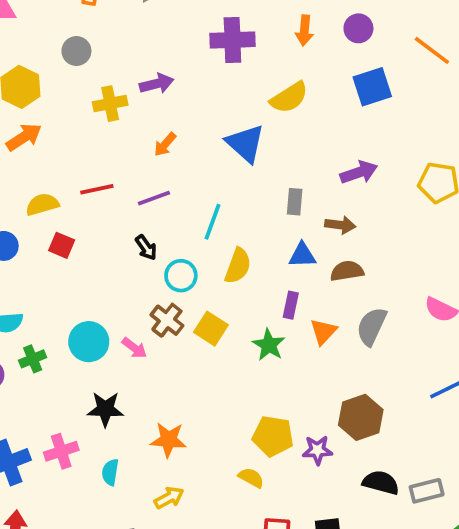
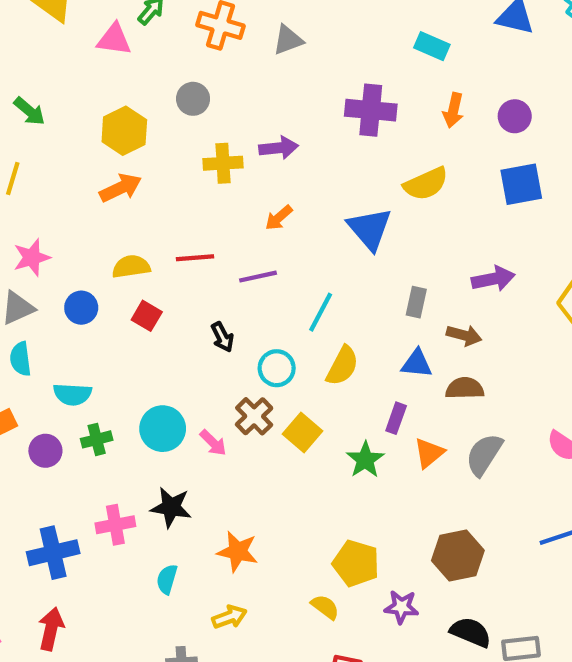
black arrow: (146, 248) -> (222, 337), moved
purple star: (317, 450) -> (401, 607), moved
pink cross: (61, 451) -> (115, 525), moved

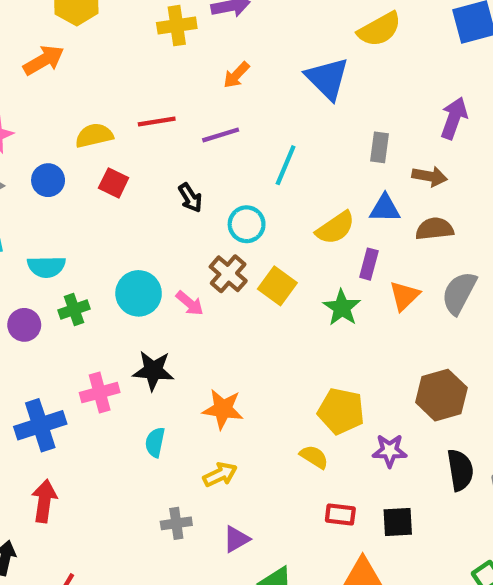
orange arrow: (121, 188) -> (44, 60), moved
purple arrow: (493, 279) -> (454, 118), turned -54
yellow semicircle: (342, 366) -> (335, 228), moved, turned 33
black semicircle: (471, 632) -> (460, 470), turned 63

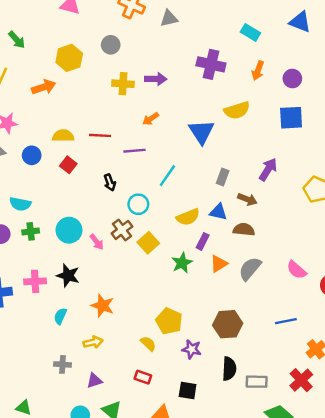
red rectangle: (340, 514) -> (143, 377), moved

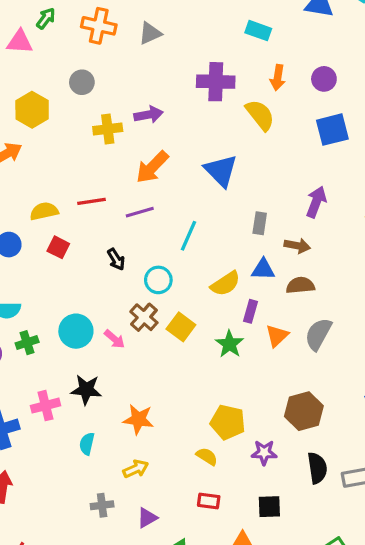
yellow semicircle: (237, 110) -> (260, 115), moved, turned -100
orange arrow: (151, 119) -> (152, 167), size x1.6

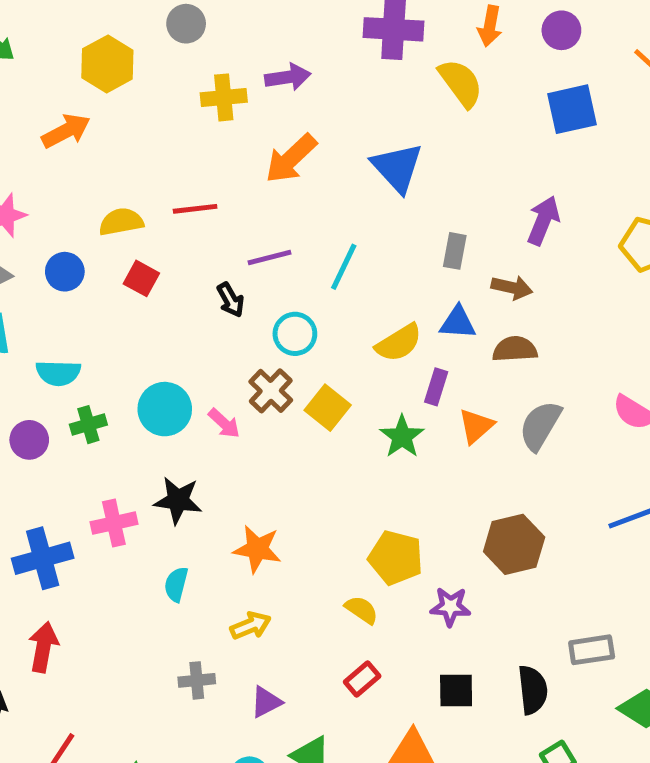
purple line: (140, 212) -> (270, 258), moved
black semicircle: (317, 468) -> (533, 690), moved
red rectangle: (209, 501) -> (362, 679), turned -50

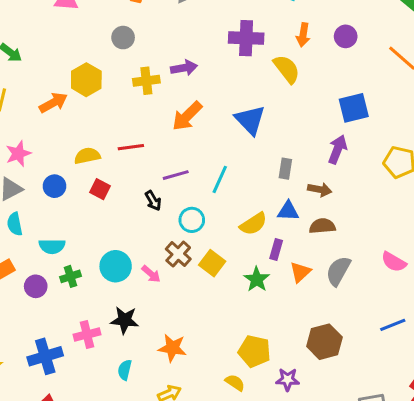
yellow hexagon: (107, 64) -> (86, 80), moved
blue square: (572, 109) -> (354, 108), moved

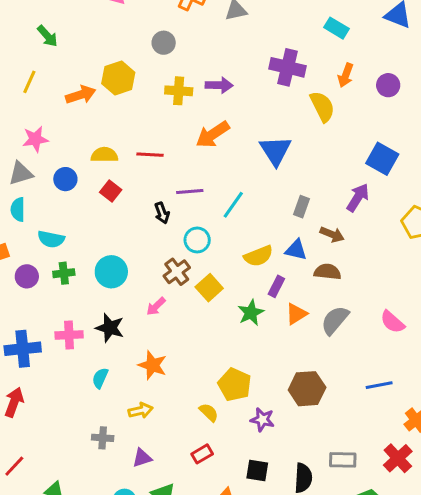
blue square: (354, 108) -> (382, 159), turned 32
pink arrow: (151, 274) -> (156, 306), moved, turned 84

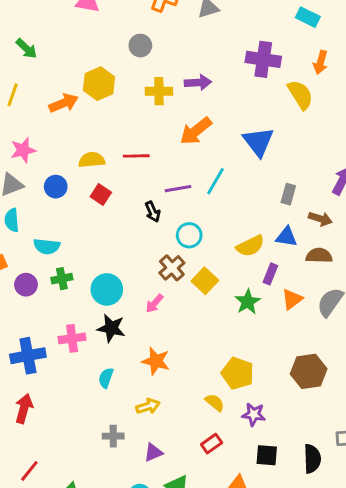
cyan line: (233, 205) -> (215, 181), moved
cyan circle: (111, 272) -> (107, 289), moved
purple star: (262, 420) -> (254, 414), moved

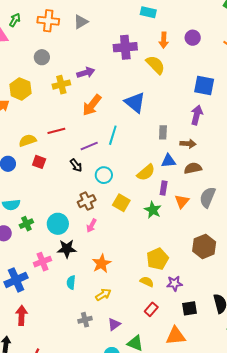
brown cross: (172, 268) -> (87, 201), moved, turned 30
orange star: (156, 361) -> (101, 263), turned -30
yellow pentagon: (238, 373) -> (157, 259), turned -30

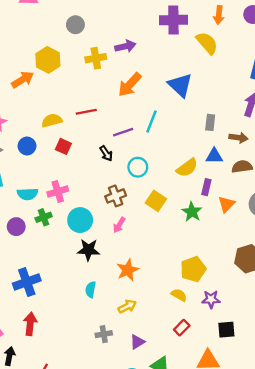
pink cross: (42, 262) -> (58, 191), moved

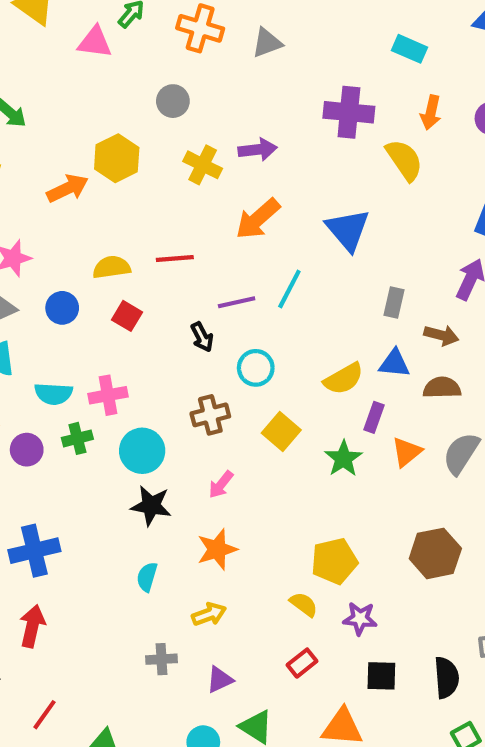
yellow cross: (96, 58) -> (203, 165), turned 30
pink arrow: (119, 225) -> (221, 484), moved

